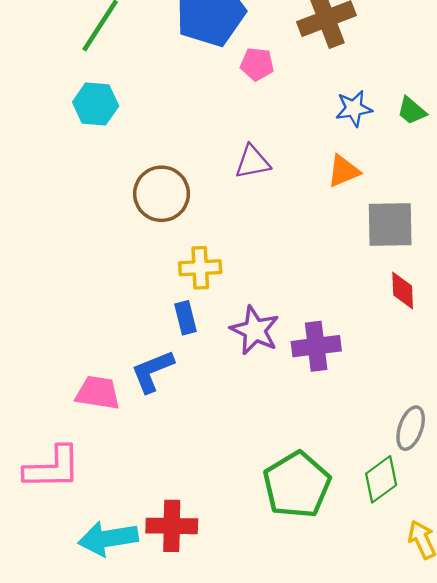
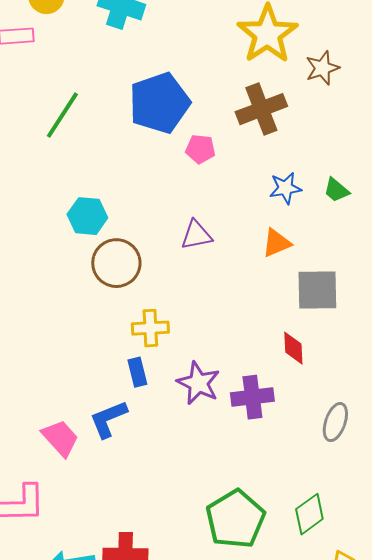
cyan hexagon: (96, 104) -> (87, 216), moved
red diamond: (403, 290) -> (293, 348), moved
pink trapezoid: (98, 393) -> (60, 438), turned 39
gray ellipse: (411, 428) -> (335, 422), moved

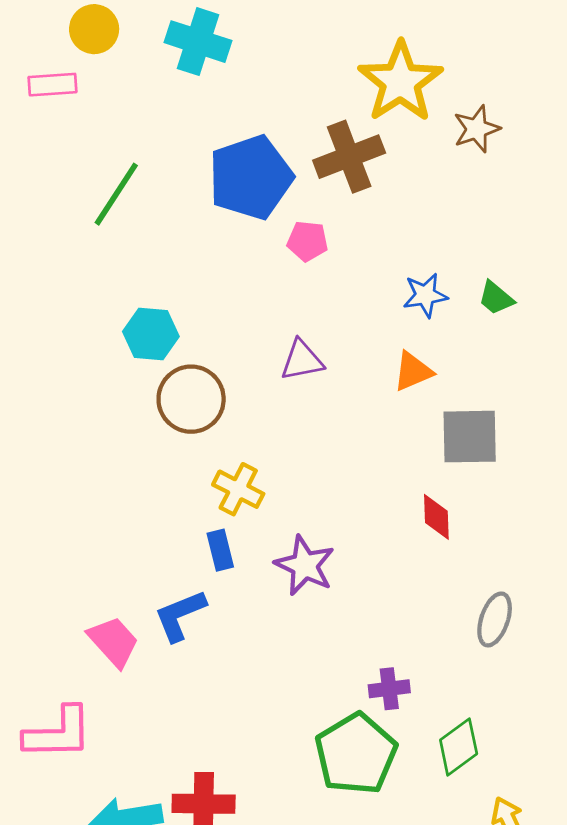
brown cross: (261, 109) -> (349, 157), moved
yellow cross: (150, 328) -> (238, 489), turned 30
purple cross: (252, 397) -> (389, 689), moved, size x0.7

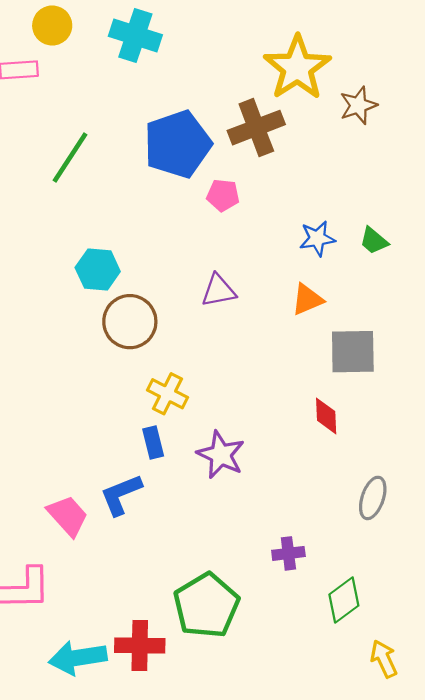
green pentagon: (356, 754) -> (206, 606), moved

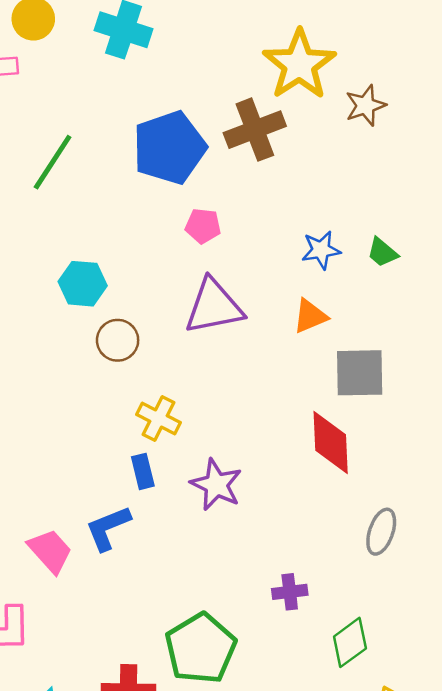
pink pentagon: (223, 195) -> (203, 226), moved
purple triangle: (219, 291) -> (214, 307), size x1.6
brown circle: (130, 322) -> (118, 340), size x0.7
red diamond: (326, 416) -> (331, 443), size x1.6

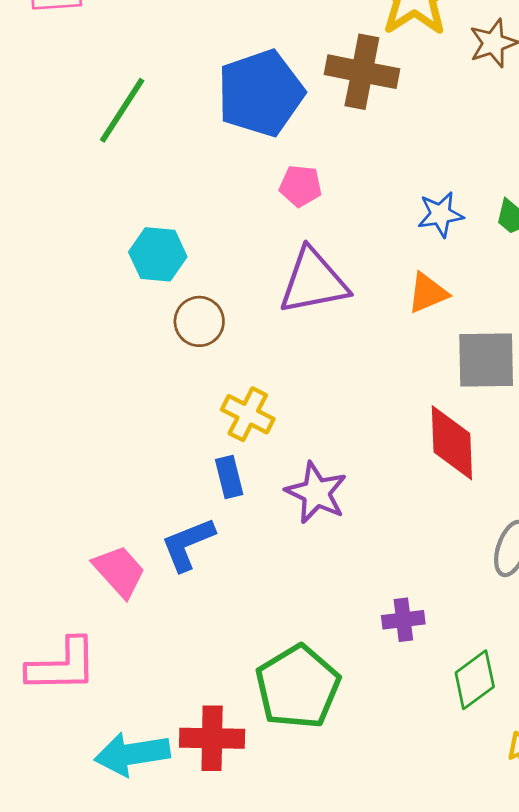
brown cross: (255, 130) -> (362, 72), turned 32

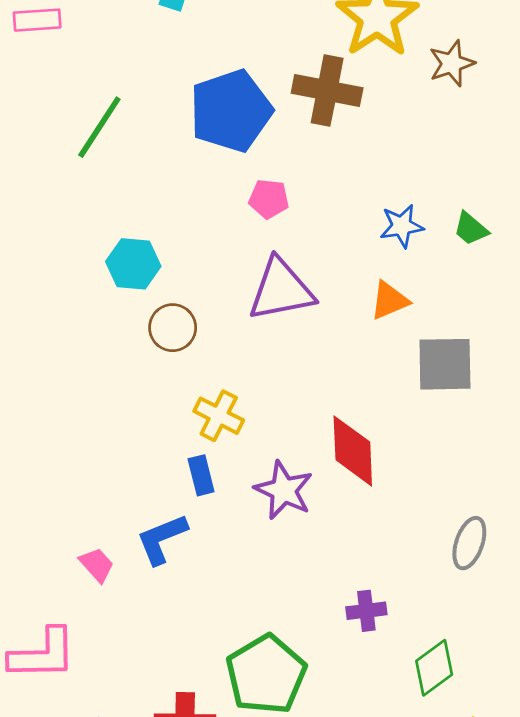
red diamond: (452, 443) -> (353, 451), moved
pink trapezoid: (119, 571) -> (97, 565), size x0.7

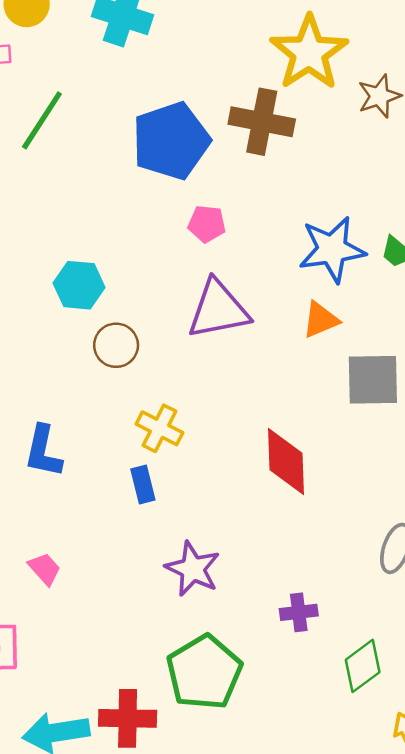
green line: (99, 127) -> (42, 120), moved
blue star: (402, 226) -> (332, 249), size x1.6
purple star: (284, 490) -> (193, 569), moved
blue L-shape: (162, 539) -> (43, 451), moved, turned -56

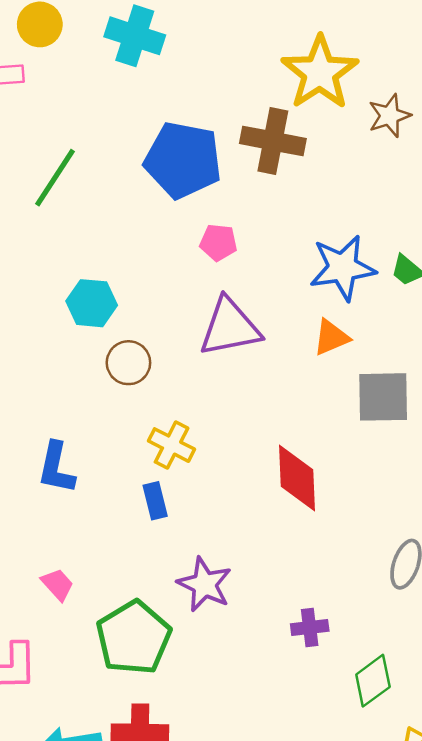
green line: (42, 120) -> (55, 178), moved
blue pentagon: (171, 141) -> (183, 160), turned 30
green pentagon: (204, 672) -> (134, 638), moved

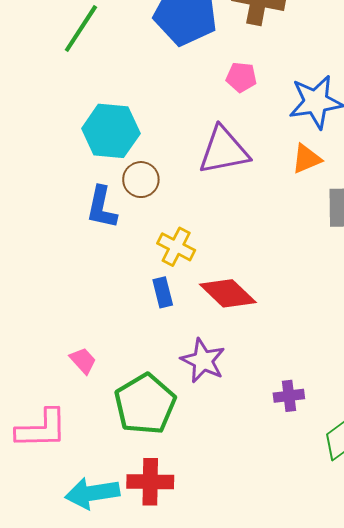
pink pentagon: (218, 242) -> (241, 77), moved
cyan hexagon: (92, 303) -> (111, 131), size x1.4
blue L-shape: (56, 468) -> (102, 207), moved
red diamond: (297, 478) -> (228, 293), moved, turned -44

